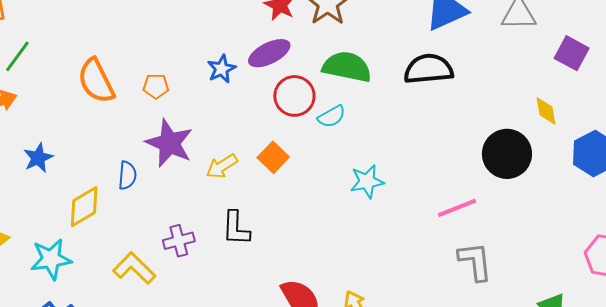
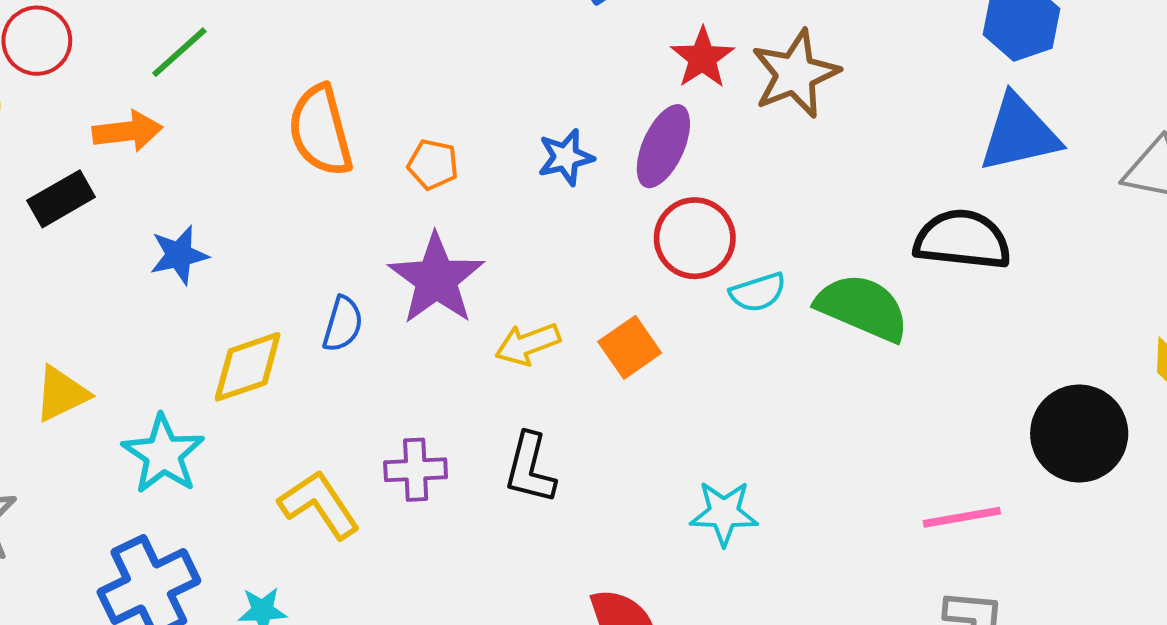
purple ellipse: (269, 53) -> (663, 146), turned -51
green semicircle: (347, 67) -> (862, 308), moved
cyan star: (367, 181) -> (724, 513), moved
cyan star: (51, 259) -> (163, 454), turned 30

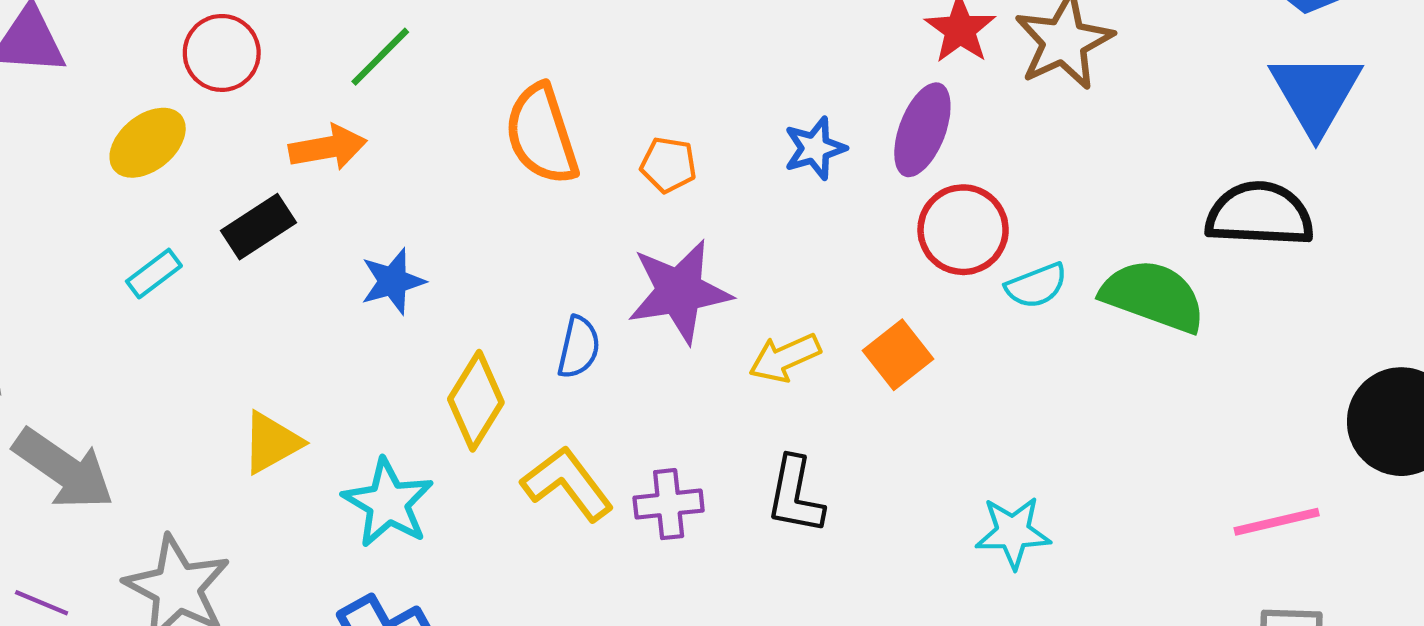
blue triangle: (1019, 134) -> (1316, 93), turned -44
purple star: (436, 279) -> (679, 291), turned 30
yellow diamond: (248, 367) -> (476, 401), turned -36
yellow L-shape: (319, 505) -> (567, 484), moved

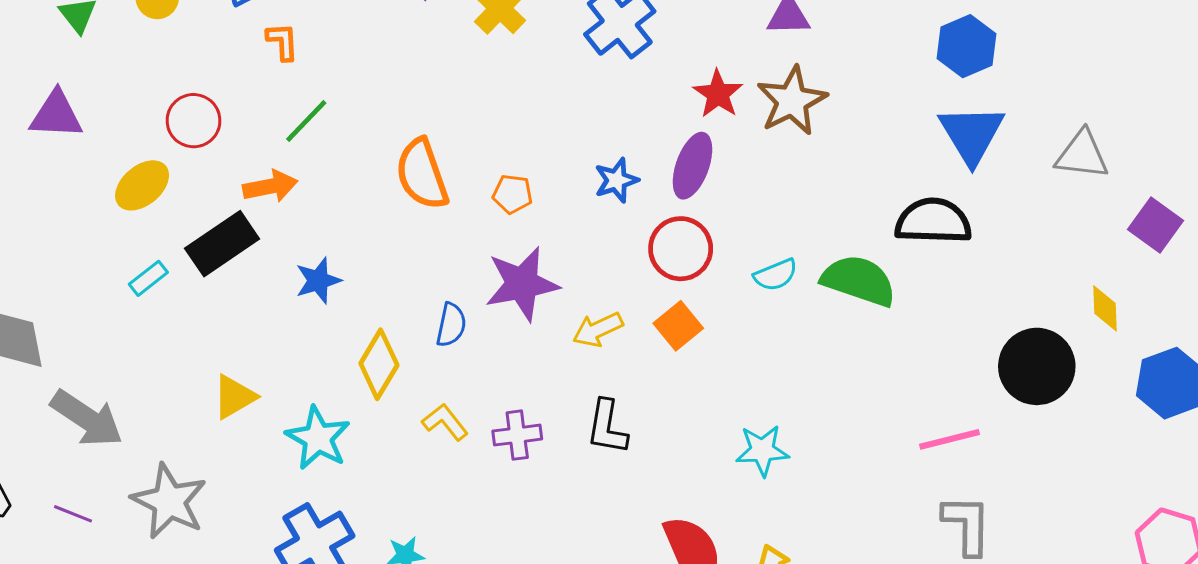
black rectangle: (259, 227) -> (222, 244), size x1.4
red circle: (963, 230) -> (681, 249), moved
yellow L-shape: (567, 484) -> (445, 422), size x0.7

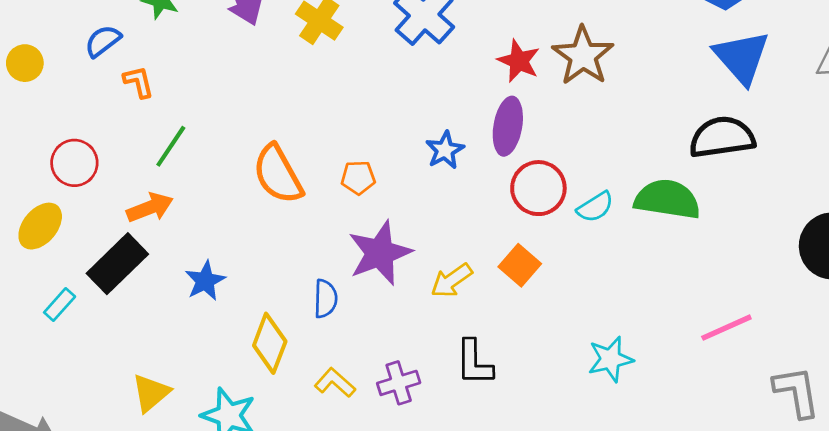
red circle: (681, 249) -> (538, 188), moved
pink line: (950, 439) -> (726, 328), moved

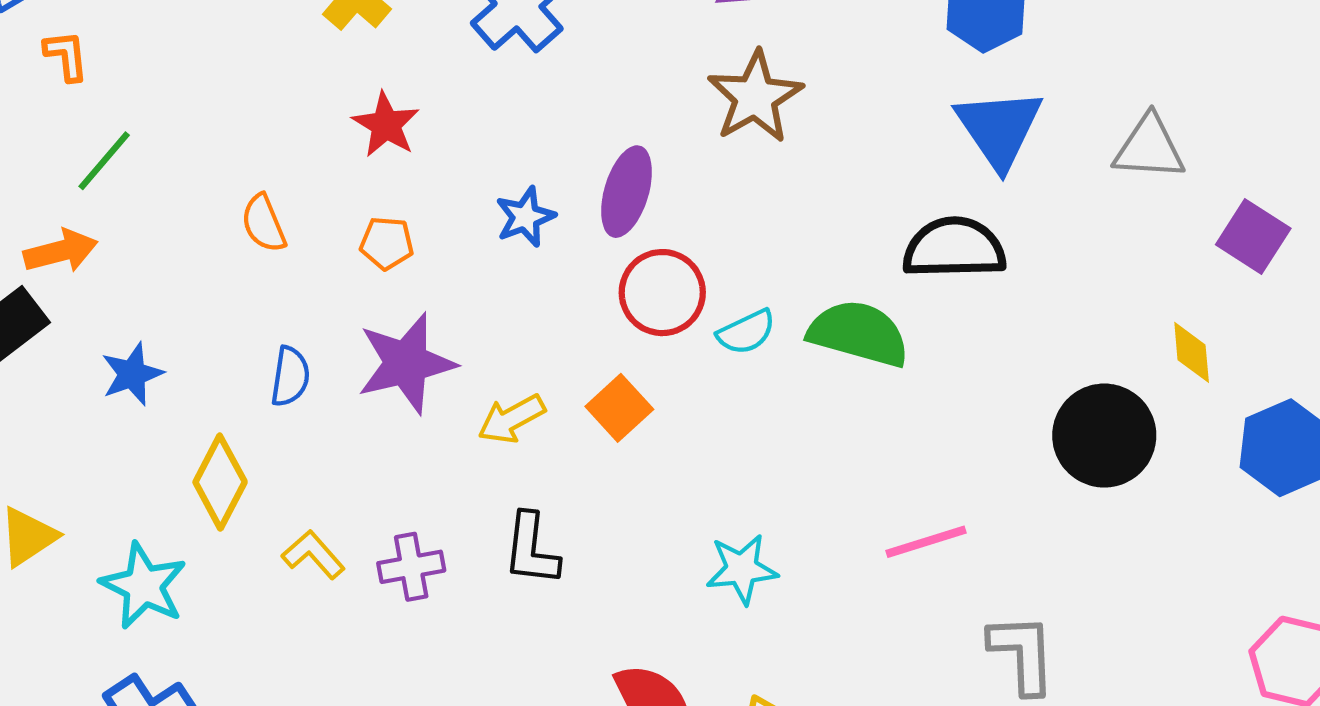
red star: (519, 61) -> (386, 125), moved
orange semicircle: (278, 174) -> (264, 223), size x0.6
blue semicircle: (326, 299) -> (290, 376), moved

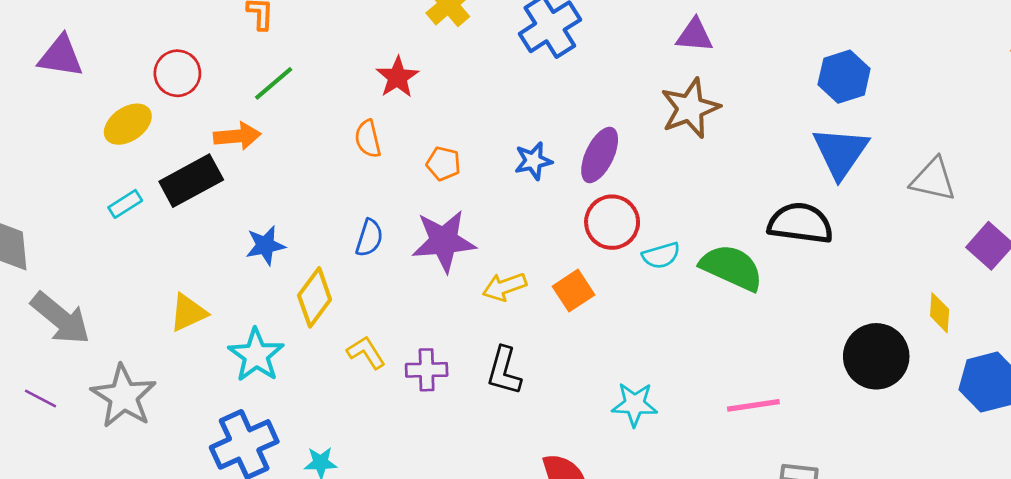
red star: (386, 125) -> (397, 77), moved
blue star: (132, 374) -> (265, 245), moved

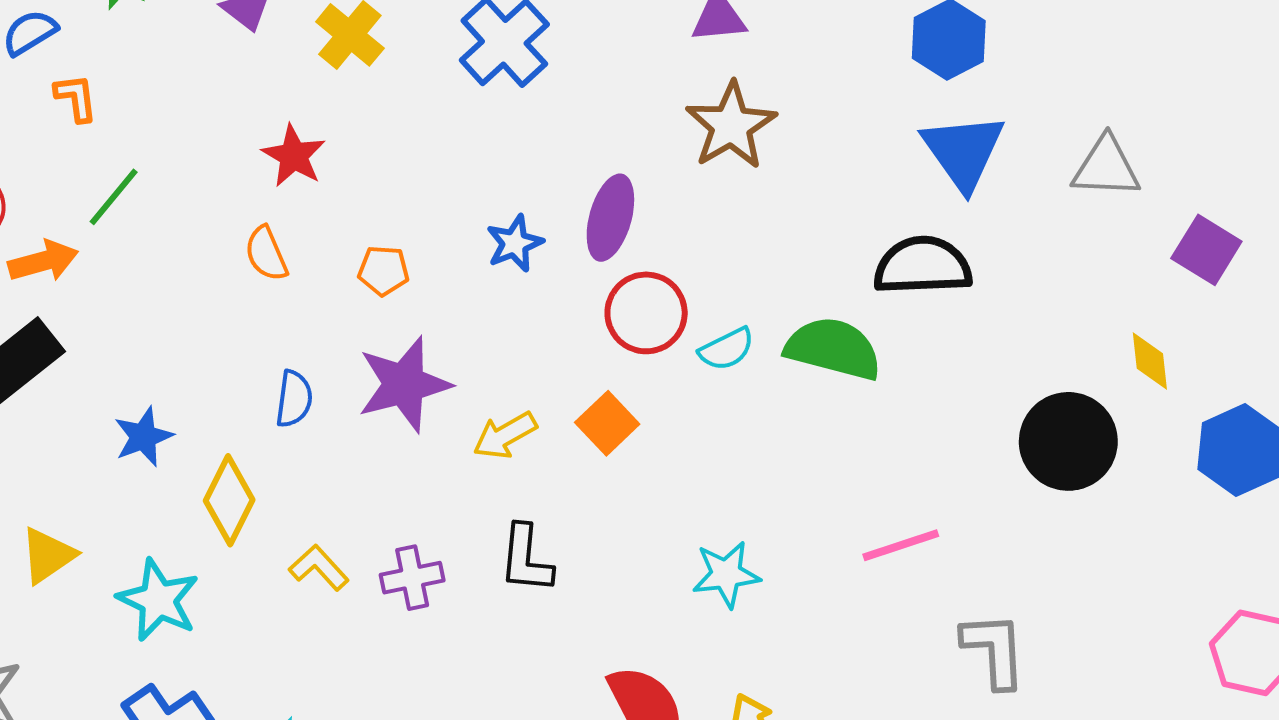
orange arrow: (237, 136) -> (43, 261), moved

